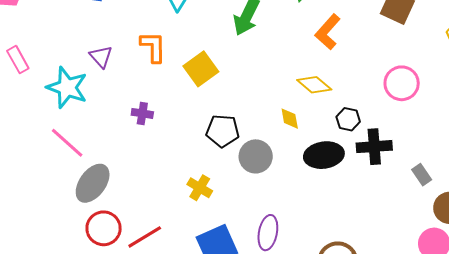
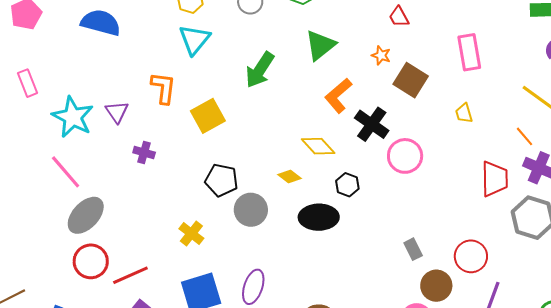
purple triangle: (101, 57) -> (117, 112), moved
yellow diamond: (290, 119) -> (290, 177), turned -50
black cross: (374, 147) -> (372, 124), moved, turned 32

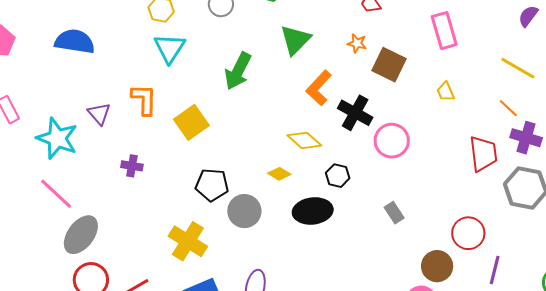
purple triangle: (117, 112) -> (99, 114), moved
yellow cross: (191, 234) -> (188, 241), size x1.5
gray rectangle: (413, 249) -> (394, 213), moved

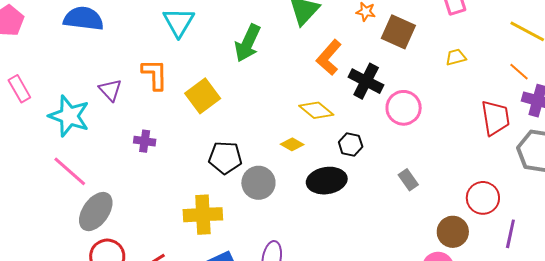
yellow trapezoid: (446, 92) -> (456, 57), turned 100
yellow cross: (188, 241) -> (203, 215), turned -33

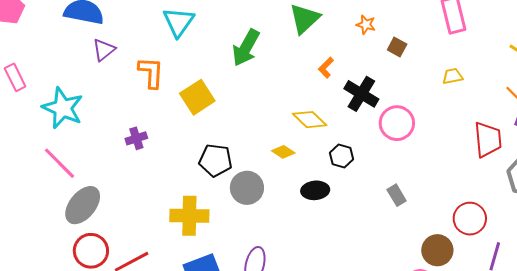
brown square: (398, 32) -> (397, 47), size x0.6
orange L-shape: (329, 57) -> (326, 68), size x0.6
purple triangle: (110, 90) -> (104, 50), moved, turned 30
purple cross: (145, 141) -> (136, 138), turned -30
black ellipse: (327, 181) -> (315, 190), size x0.7

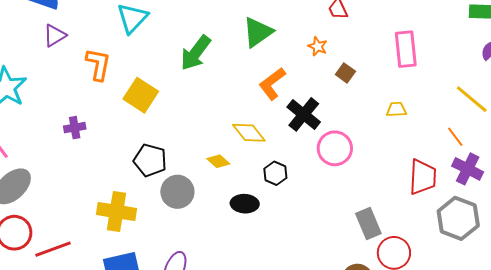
orange L-shape: (326, 68) -> (272, 84), size x1.6
yellow square: (197, 97) -> (141, 95), turned -32
gray rectangle: (397, 195) -> (368, 224), moved, size x1.4

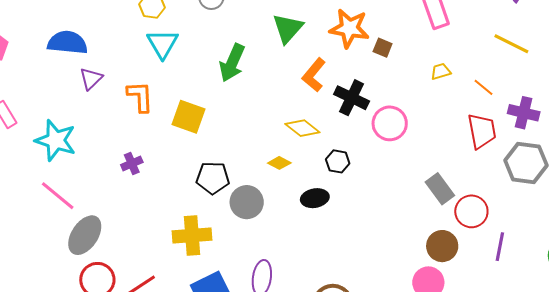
orange star: (318, 46) -> (349, 28), size x2.0
orange line: (455, 137) -> (483, 87), moved

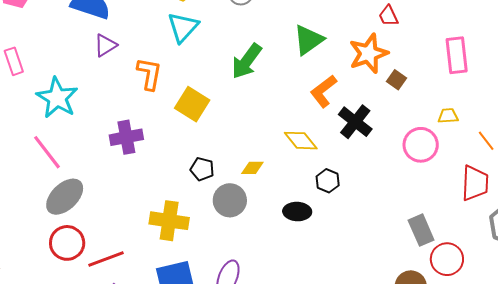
orange star: (349, 28) -> (369, 54), turned 30
pink circle: (390, 123) -> (421, 145), moved
yellow diamond: (279, 163) -> (252, 168), moved, turned -40
purple cross: (132, 164) -> (126, 137), size x1.5
black pentagon: (213, 178) -> (202, 169), size x0.7

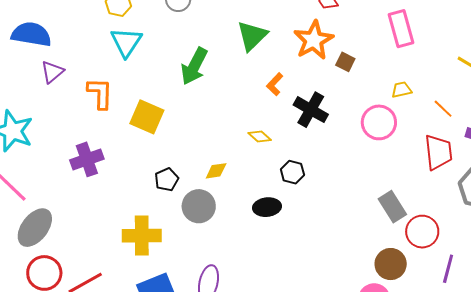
orange L-shape: (323, 91) -> (275, 84), size x0.7
yellow diamond: (301, 141) -> (260, 136), size x0.7
black pentagon: (202, 169) -> (167, 180), turned -30

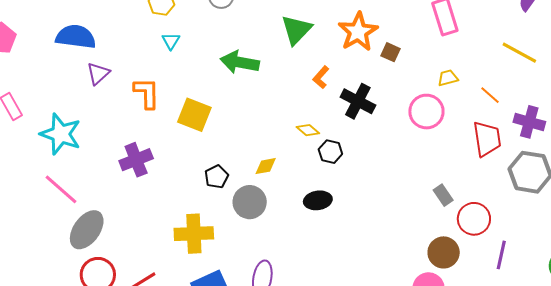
cyan triangle: (126, 42) -> (171, 41), size x0.6
green arrow: (194, 66) -> (240, 62), turned 75
black hexagon: (292, 172) -> (330, 152), moved
gray rectangle: (392, 207) -> (443, 195), size x0.7

